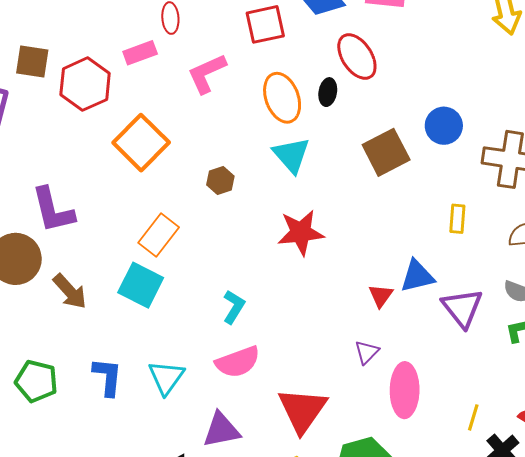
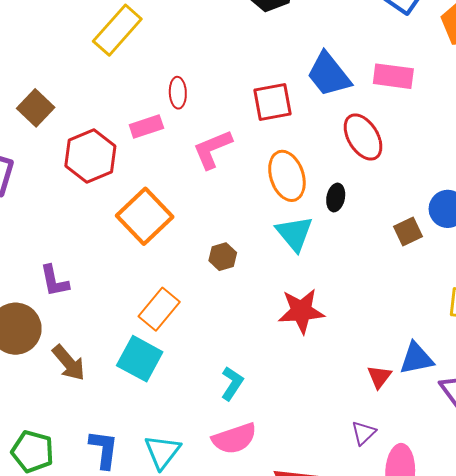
brown square: (32, 61) -> (36, 108), moved, turned 33
black ellipse: (328, 92) -> (336, 197), moved
brown square: (386, 152) -> (408, 232), moved, size x0.6
purple L-shape: (53, 210) -> (54, 281), size x0.7

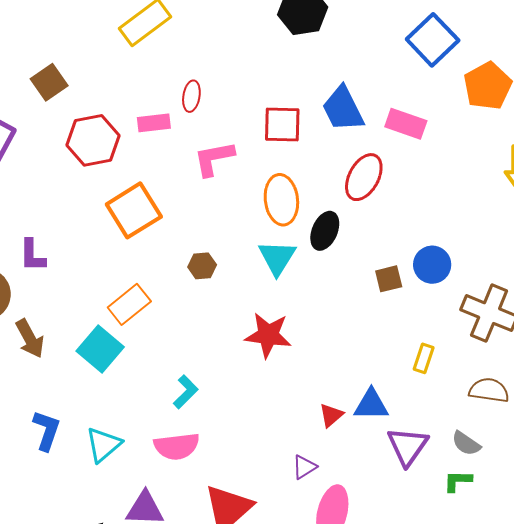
red ellipse: (363, 137) -> (364, 177), turned 48
black ellipse: (336, 197) -> (325, 231), size x1.4

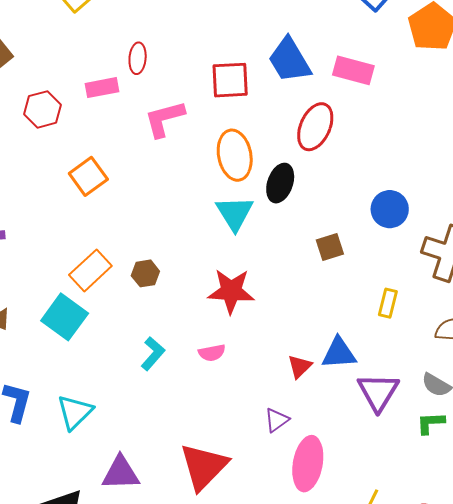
red hexagon: (93, 140) -> (43, 109), size x0.7
orange square: (134, 210) -> (88, 176), size x0.7
brown hexagon: (202, 266) -> (145, 273), moved
brown square: (389, 279) -> (330, 247), moved
pink semicircle: (177, 446) -> (212, 353), moved, size x0.6

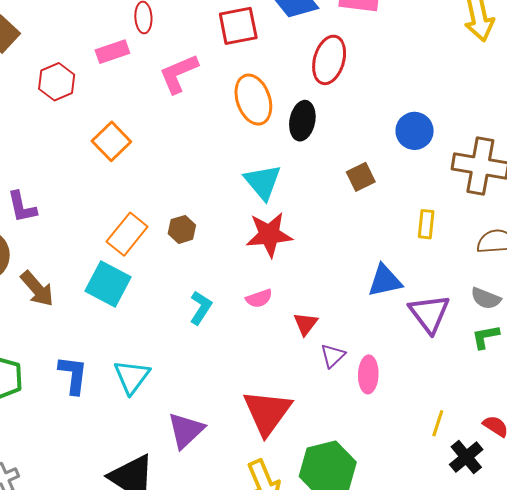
cyan triangle: (235, 213) -> (263, 182), moved
red triangle: (300, 366) -> (306, 324), moved
pink ellipse: (308, 464) -> (368, 374), moved, size x0.7
purple triangle: (121, 473) -> (186, 430), turned -33

